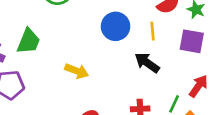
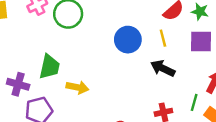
yellow arrow: (77, 71) -> (77, 87), moved

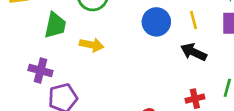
green trapezoid: (49, 67) -> (55, 25), moved
yellow arrow: (77, 87) -> (92, 45), moved

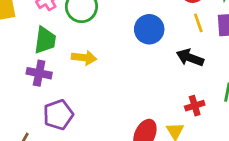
yellow line: (193, 20) -> (198, 23), moved
purple cross: (40, 71) -> (39, 73), moved

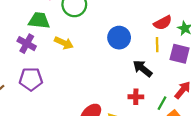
green trapezoid: (45, 40) -> (39, 21), turned -110
red cross: (195, 106) -> (136, 97), moved

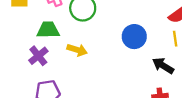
purple cross: (27, 44) -> (38, 56), turned 30

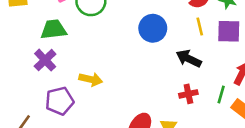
yellow arrow: (77, 50) -> (91, 79), moved

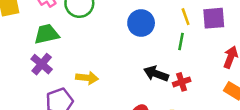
black arrow: (189, 59) -> (156, 74), moved
green line: (221, 94) -> (181, 42), moved

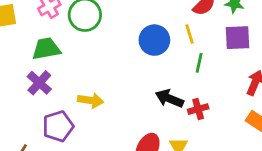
yellow line: (186, 17) -> (190, 34), moved

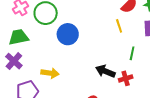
blue circle: (154, 40) -> (68, 34), moved
green line: (199, 63) -> (132, 53), moved

